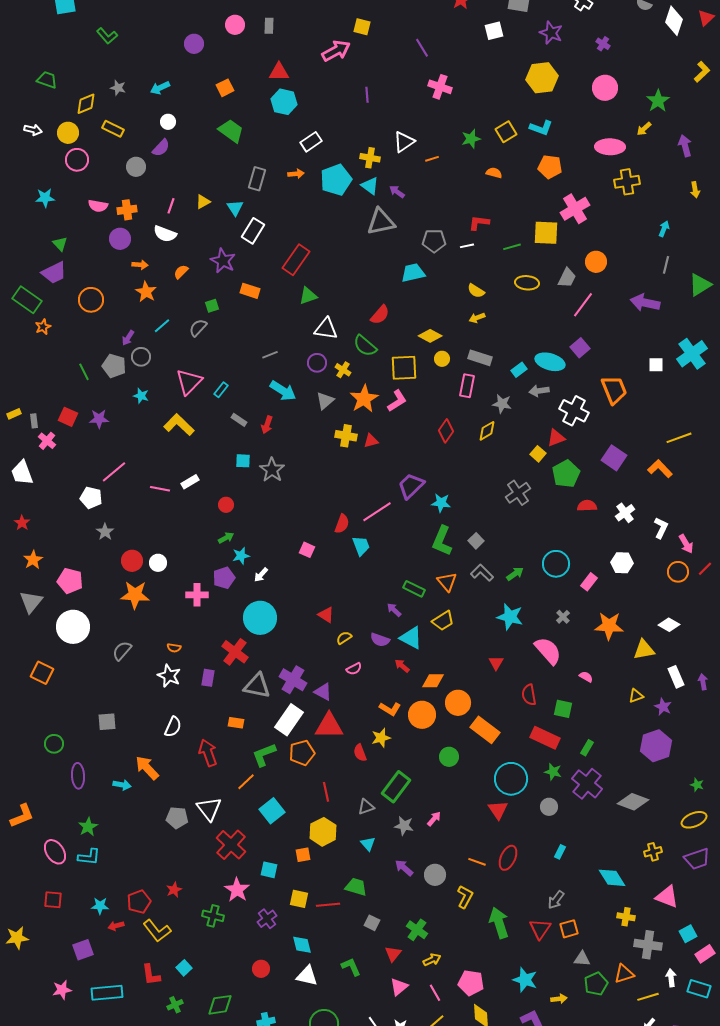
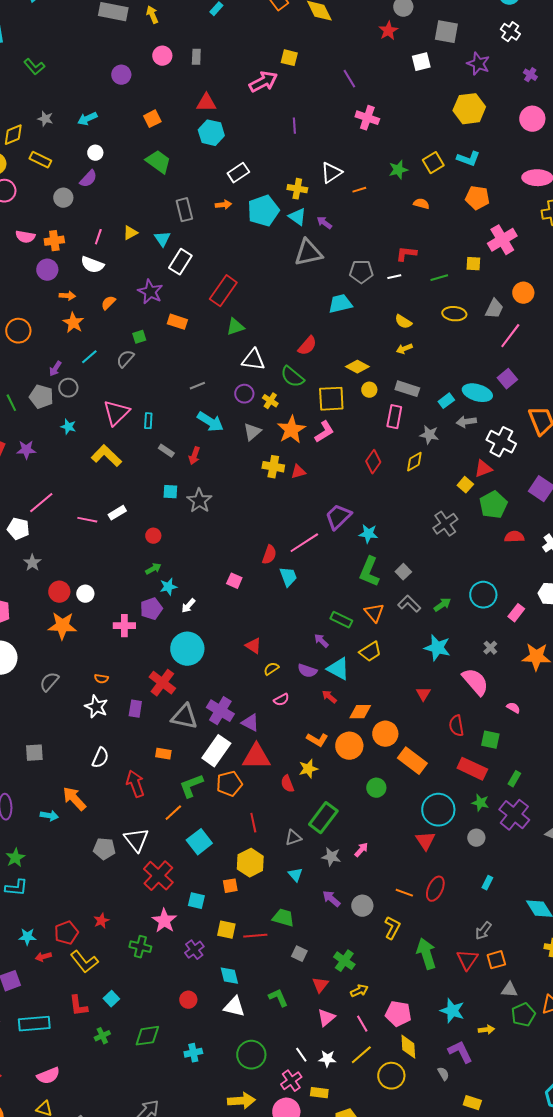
gray rectangle: (257, 179) -> (184, 210), turned -30
yellow square: (546, 233) -> (473, 264), size x0.6
cyan rectangle: (221, 390) -> (148, 421), turned -35

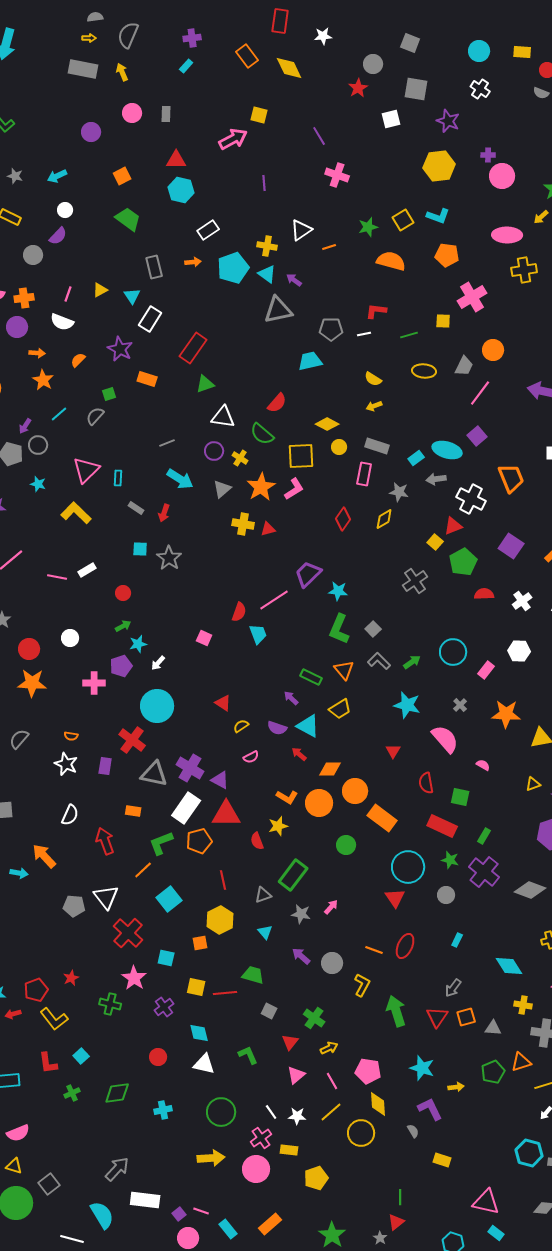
purple cross: (530, 75) -> (488, 155), moved, turned -32
orange semicircle: (421, 204) -> (391, 261), size x1.8
white circle: (85, 594) -> (70, 638), moved
gray triangle: (509, 990) -> (493, 1028), moved

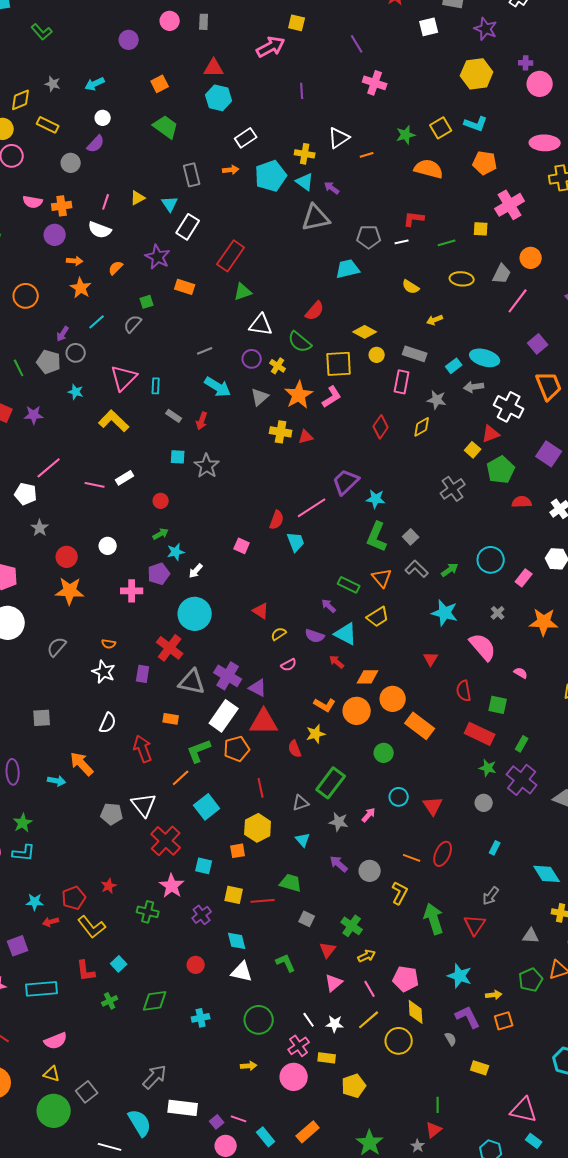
yellow arrow: (374, 406) -> (435, 320), moved
purple square: (477, 436) -> (538, 344), moved
cyan circle: (408, 867) -> (399, 797), moved, size x0.6
orange square: (466, 1017) -> (504, 1021), moved
yellow arrow: (211, 1158) -> (249, 1066), size x0.6

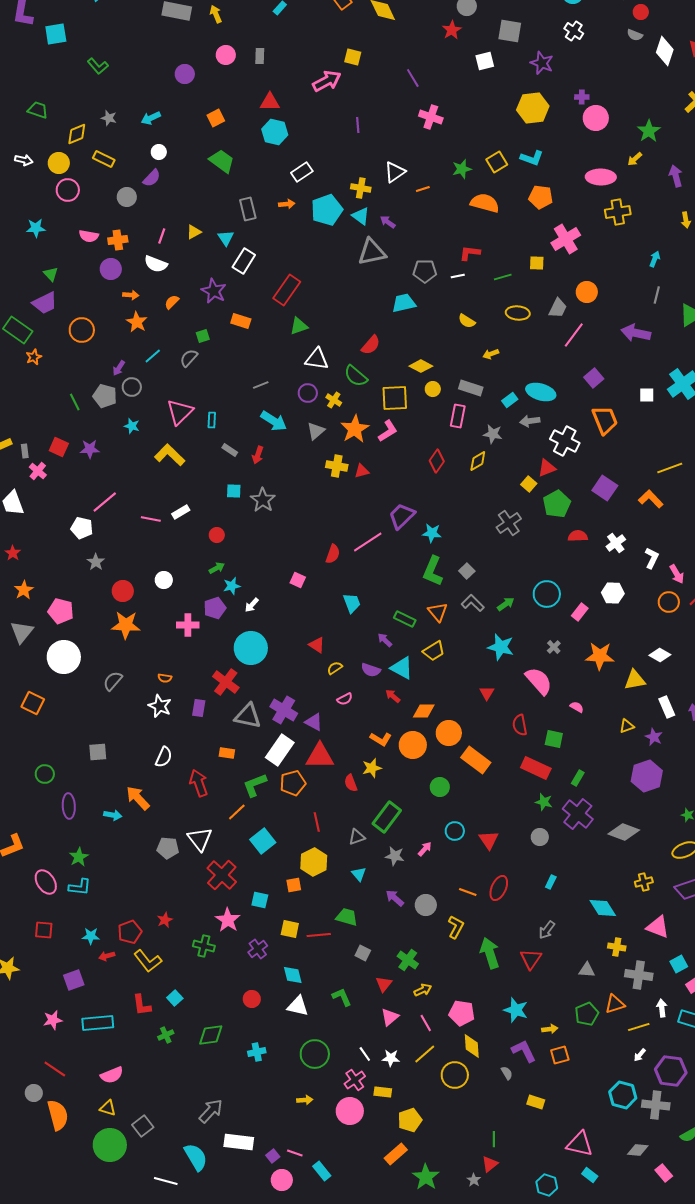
cyan trapezoid: (296, 542) -> (352, 603), moved
orange rectangle: (308, 1132) -> (396, 1154), moved

